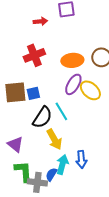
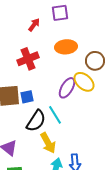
red arrow: (40, 21) -> (34, 25), turned -48
orange ellipse: (72, 60) -> (66, 47), moved
yellow ellipse: (90, 90) -> (84, 82), moved

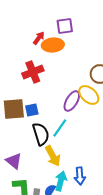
orange ellipse: (66, 47) -> (53, 45), moved
cyan line: (55, 115) -> (60, 128), turned 66
black semicircle: (36, 121) -> (41, 134), turned -50

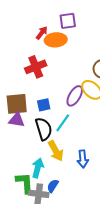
blue square: (32, 110) -> (44, 105), moved
purple triangle: (14, 161) -> (17, 120), moved, turned -30
blue arrow: (80, 176) -> (83, 159), moved
cyan arrow: (61, 181) -> (38, 168), moved

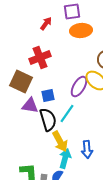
orange ellipse: (56, 40) -> (81, 30), moved
brown square: (17, 104) -> (21, 82), moved, turned 30
purple triangle: (17, 120) -> (30, 106), moved
cyan arrow: (38, 168) -> (65, 158), moved

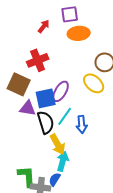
purple ellipse: (79, 86) -> (61, 91), moved
blue square: (48, 96) -> (46, 98), size x1.5
blue arrow: (87, 150) -> (82, 124), moved

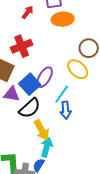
blue square: (46, 98) -> (30, 84), turned -30
cyan line: (65, 116) -> (62, 94), moved
black semicircle: (46, 122) -> (30, 108), turned 65

